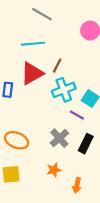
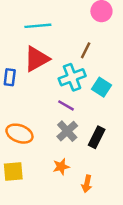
brown line: (57, 66) -> (86, 50), moved
purple line: (77, 115) -> (66, 105), moved

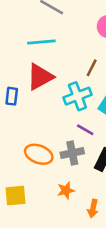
purple line: (66, 105) -> (85, 130), moved
gray cross: (67, 131) -> (72, 153), turned 30
orange ellipse: (19, 134) -> (39, 154), moved

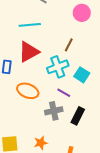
orange ellipse: (39, 154) -> (28, 91), moved
orange star: (66, 190) -> (41, 143), moved

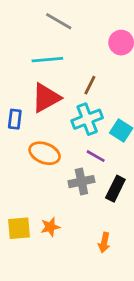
brown line: (69, 45) -> (90, 85), moved
orange star: (41, 143) -> (50, 227), moved

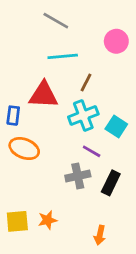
cyan line: (47, 60) -> (63, 56), moved
red triangle: (46, 98) -> (43, 95), turned 32
orange ellipse: (45, 153) -> (24, 149), moved

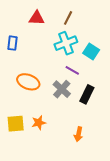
red triangle: (43, 95) -> (37, 18), moved, size x0.7
orange ellipse: (24, 149) -> (28, 82), moved
gray cross: (78, 176) -> (62, 89), turned -36

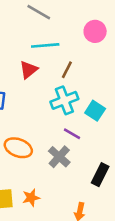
red triangle: (37, 18) -> (29, 70), turned -42
black rectangle: (87, 94) -> (100, 175), moved

